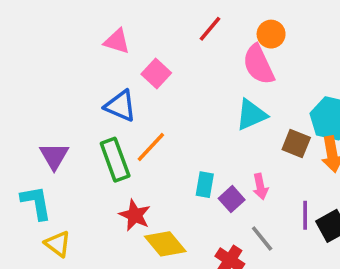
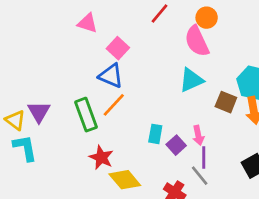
blue triangle: (120, 106) -> (111, 76), moved
purple line: (305, 215) -> (204, 158), moved
yellow triangle: (58, 244) -> (15, 120), moved

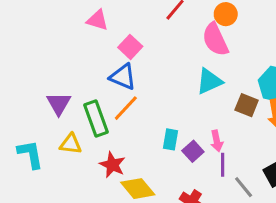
purple triangle: (39, 112) -> (59, 104), moved
yellow triangle: (15, 120) -> (71, 144), moved, turned -30
gray line: (200, 176) -> (244, 187), moved

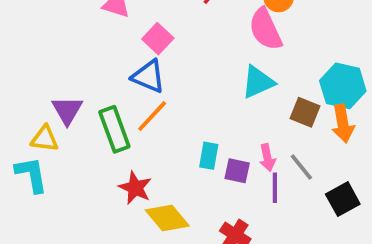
yellow triangle: (71, 144) -> (45, 139), moved
purple square: (193, 151) -> (237, 171), turned -36
gray line: (244, 187) -> (301, 167), moved

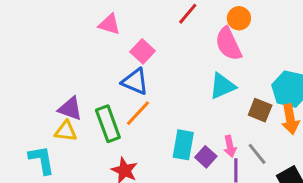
purple triangle: (67, 110) -> (70, 109), turned -40
yellow triangle: (45, 139) -> (66, 131), moved
cyan rectangle: (209, 156) -> (183, 145), size x1.4
purple square: (237, 171) -> (206, 157), turned 30

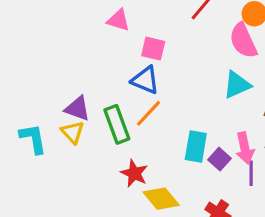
pink square: (143, 51) -> (153, 49), turned -30
yellow triangle: (66, 131) -> (73, 132), turned 40
pink arrow: (230, 146) -> (245, 148), size x1.4
cyan L-shape: (42, 160) -> (33, 139), moved

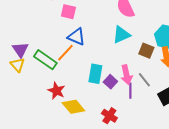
blue triangle: (145, 80) -> (76, 37), moved
purple triangle: (77, 109) -> (20, 50), turned 36
green rectangle: (117, 124) -> (45, 60), turned -35

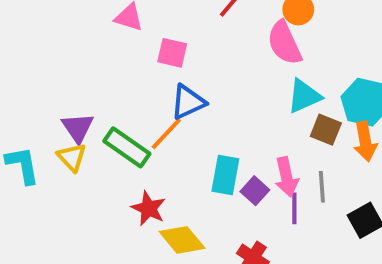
cyan triangle: (121, 35) -> (304, 96), moved
blue triangle: (76, 37) -> (188, 102), turned -48
gray line: (144, 80) -> (322, 187), turned 35

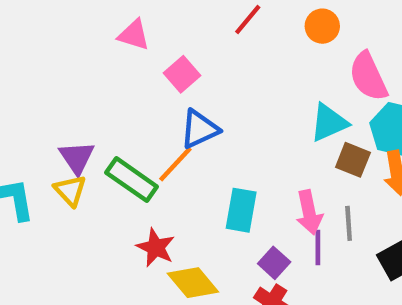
pink semicircle: (284, 43) -> (368, 76), moved
pink square: (172, 53) -> (182, 74), turned 36
purple square: (255, 191) -> (274, 263), moved

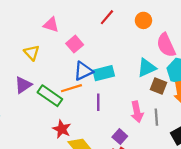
purple triangle: (77, 158) -> (23, 85), turned 30
orange line: (175, 164) -> (71, 88), turned 30
yellow triangle: (70, 190) -> (32, 53), moved
cyan rectangle: (241, 210) -> (104, 73), moved, turned 66
purple line: (318, 247) -> (98, 102), moved

